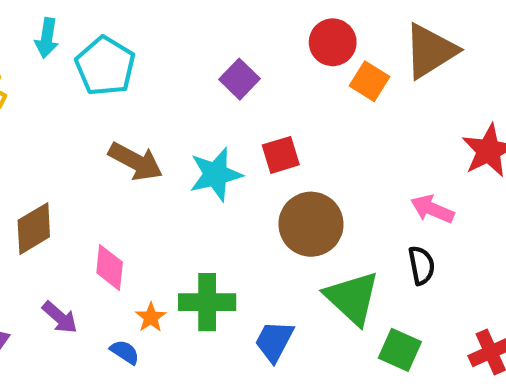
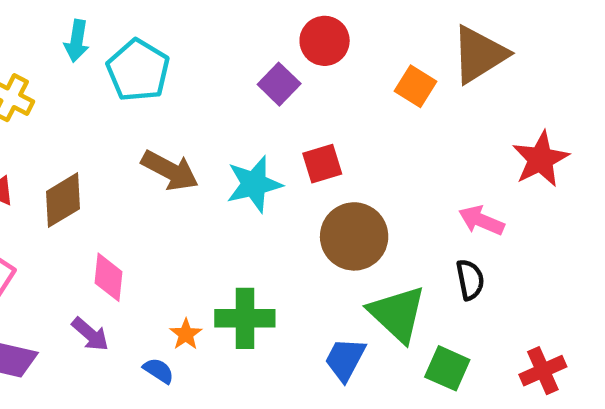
red circle: (333, 42) -> (325, 41), moved
brown diamond: (34, 229) -> (63, 200), moved
pink diamond: (110, 268) -> (108, 277), moved
blue trapezoid: (274, 341) -> (345, 359), moved

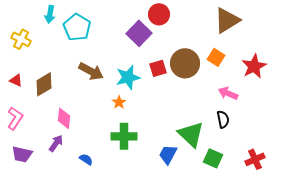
purple square: (279, 84) -> (139, 33), size x1.4
orange square: (416, 86) -> (216, 57), moved
brown circle: (354, 236) -> (185, 63), moved
purple arrow: (90, 334) -> (56, 143), turned -96
orange star: (186, 334) -> (119, 102), moved

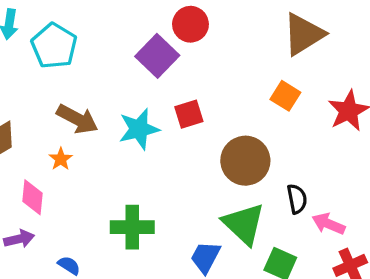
brown circle: (185, 63) -> (245, 161), moved
pink arrow: (228, 93) -> (329, 224), moved
orange star: (119, 102) -> (61, 159), moved
purple arrow: (56, 143) -> (19, 239), turned 42

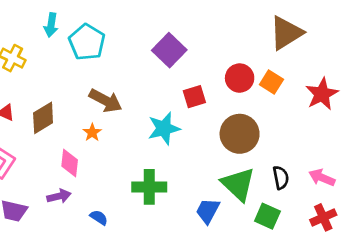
red circle: (190, 24) -> (240, 78), moved
cyan star: (139, 129) -> (164, 128), moved
black semicircle: (297, 199) -> (281, 178), moved
pink arrow: (329, 224) -> (322, 178), moved

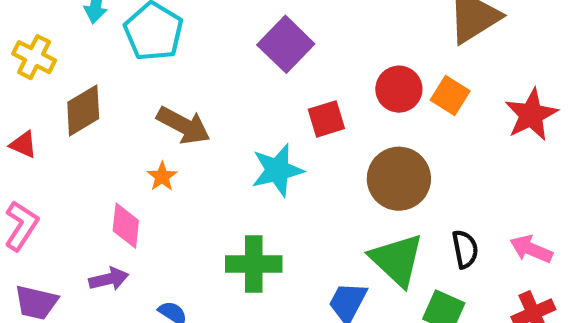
brown diamond: (43, 118) -> (83, 110), moved

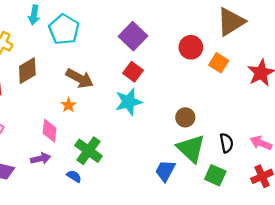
red circle: (399, 89) -> (191, 47), moved
red square: (326, 119) -> (133, 72), moved, turned -36
brown circle: (399, 179) -> (185, 117), moved, size x0.6
green cross: (254, 264) -> (88, 151), moved, turned 36

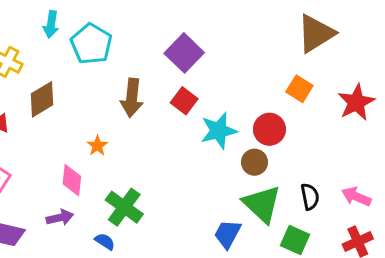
red circle: (191, 47) -> (269, 129), moved
brown arrow: (80, 78) -> (132, 98), moved, turned 68
cyan star: (129, 102) -> (219, 131), moved

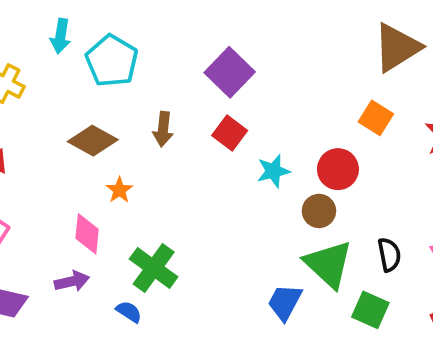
brown arrow: (132, 98) -> (163, 129), size x0.7
brown diamond: (42, 99) -> (93, 141), moved, turned 60
cyan star: (219, 131) -> (273, 171), size x0.7

